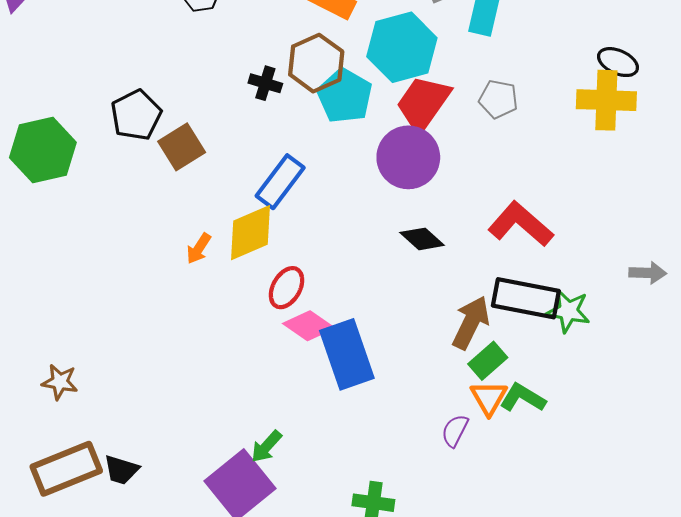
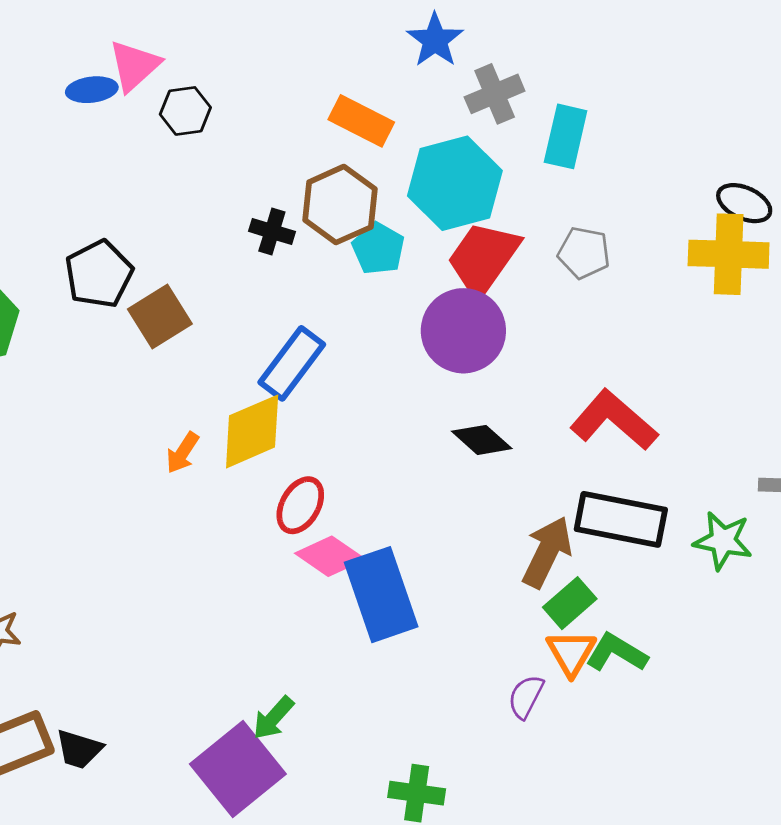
cyan pentagon: (345, 96) -> (378, 249), size x0.7
green star: (568, 311) -> (723, 541), moved

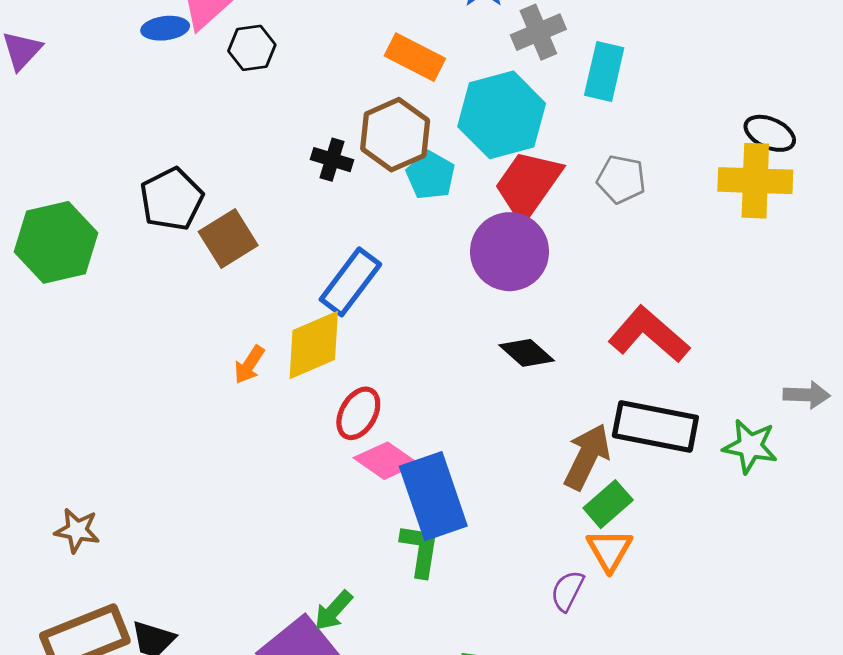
green L-shape: (617, 653) -> (420, 550), moved, turned 68

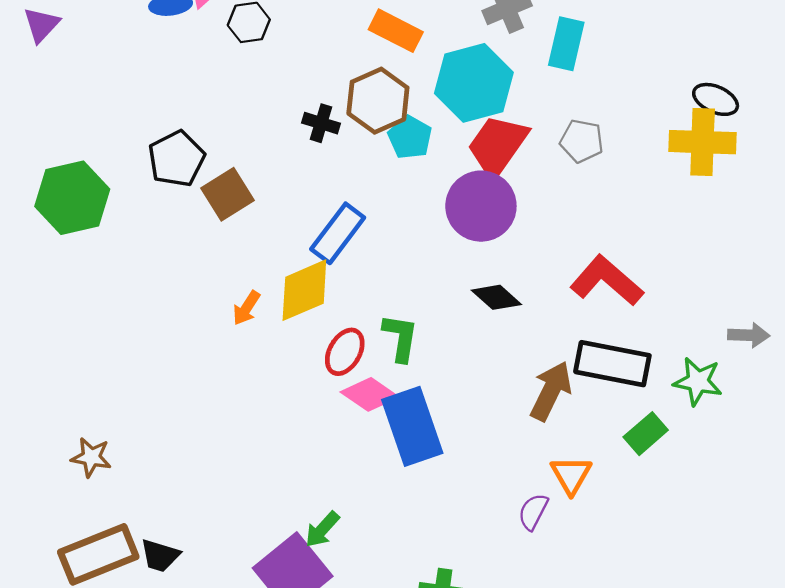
green rectangle: (608, 504) -> (646, 434), moved
green L-shape: (420, 550) -> (400, 338), moved

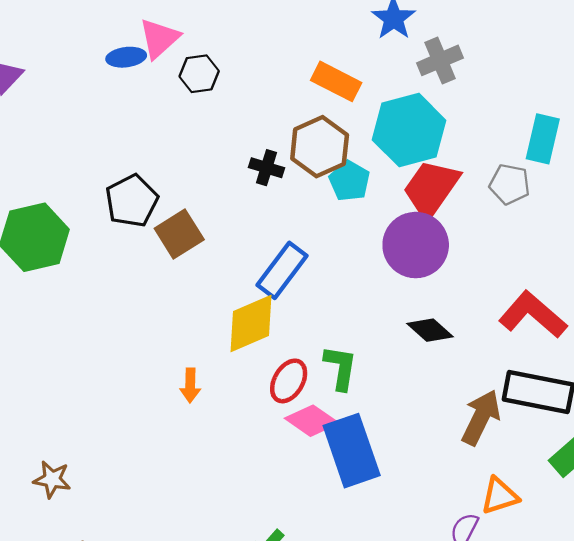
cyan rectangle: (566, 44) -> (543, 139), moved
orange arrow: (246, 308) -> (190, 385), moved, turned -32
orange triangle: (571, 475) -> (500, 496), turned 42

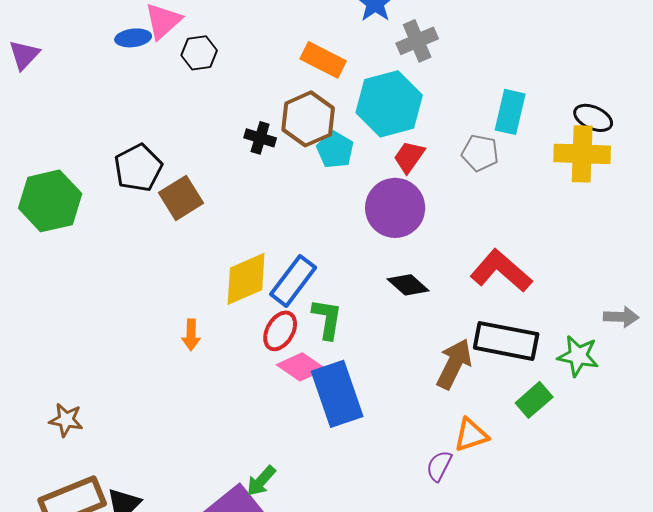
red trapezoid: (431, 189) -> (409, 157), size x0.6
blue rectangle: (282, 270) -> (293, 281), moved

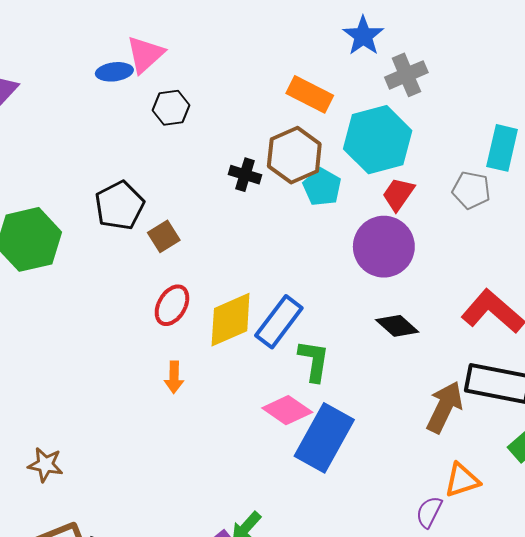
black hexagon: (199, 53) -> (171, 108), moved
brown square: (181, 198) -> (164, 236), size x0.7
red ellipse: (280, 331) -> (172, 305), moved
blue rectangle: (337, 394) -> (324, 438), turned 48

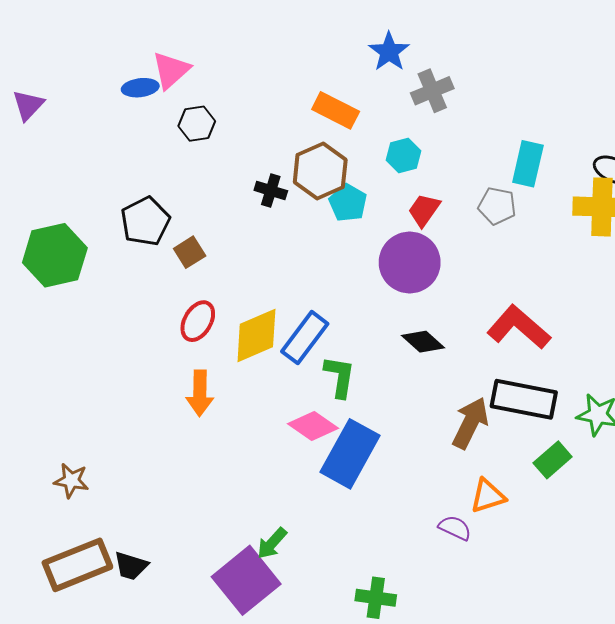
cyan hexagon: (378, 140) -> (403, 156), size x0.5
orange arrow: (174, 377) -> (200, 393), size x1.4
purple semicircle: (429, 512) -> (455, 528), turned 88

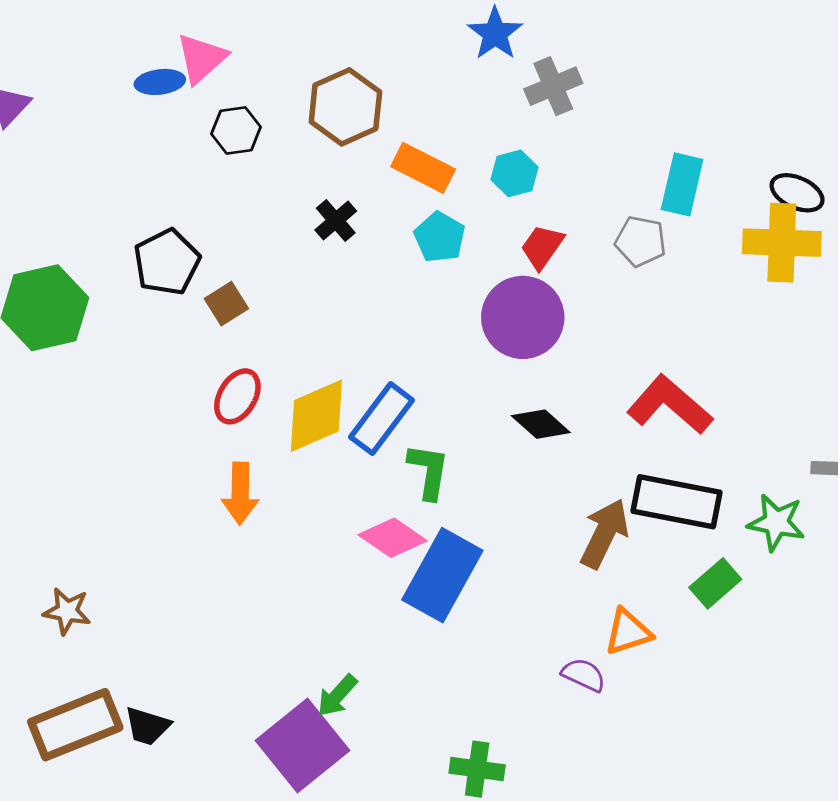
orange rectangle: (336, 110) -> (423, 168), moved
brown hexagon: (320, 171) -> (345, 107), moved
black cross: (271, 191) -> (336, 220), turned 32

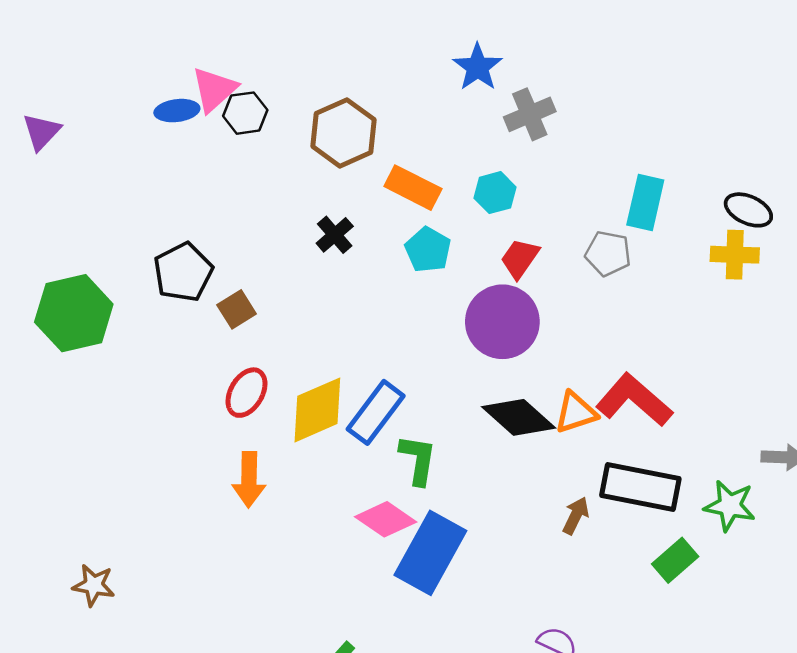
black hexagon: (236, 130) -> (245, 113), moved
yellow cross: (782, 243) -> (735, 255), size x0.7
black diamond: (541, 424) -> (519, 417), size x1.4
brown arrow: (604, 534) -> (576, 516), size x0.6
orange triangle: (628, 632) -> (576, 412), moved

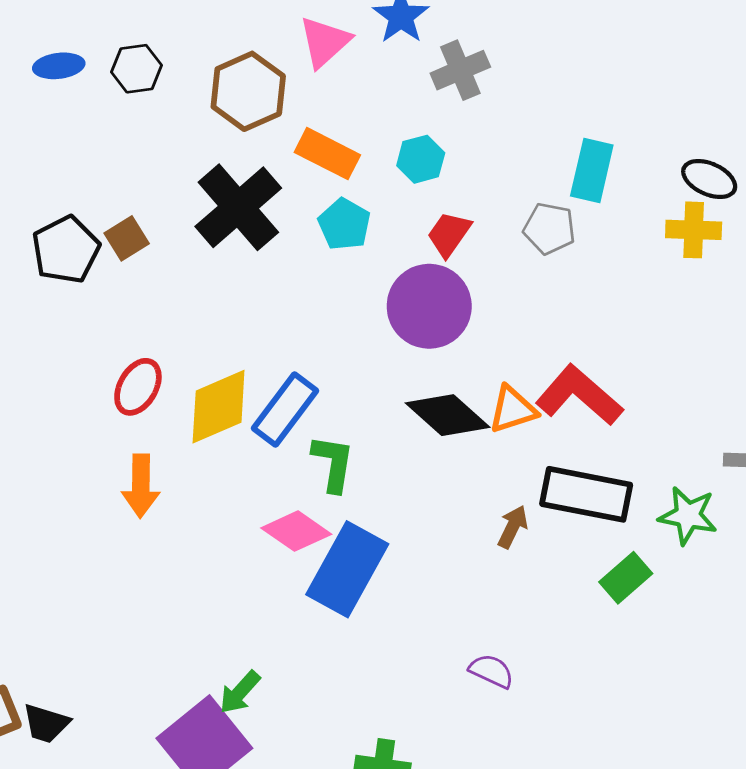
pink triangle: (214, 89) -> (325, 42), moved
black cross: (335, 235) -> (238, 207), size x2.0
brown square: (237, 309) -> (127, 238), moved

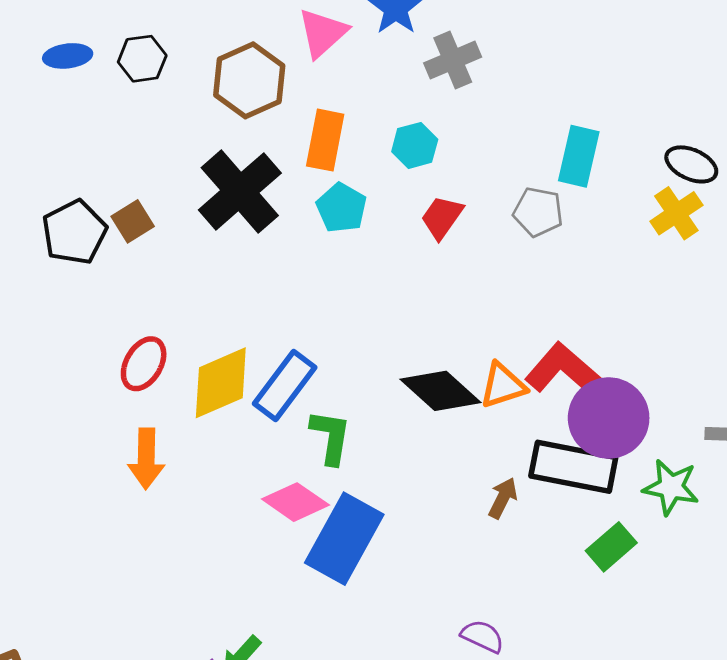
orange rectangle: (327, 154) -> (325, 140), turned 74
yellow cross: (694, 230) -> (676, 213), turned -36
purple circle: (429, 306) -> (609, 418), moved

